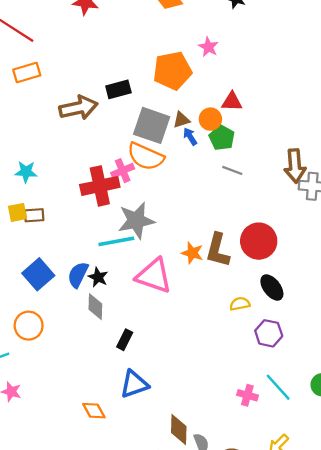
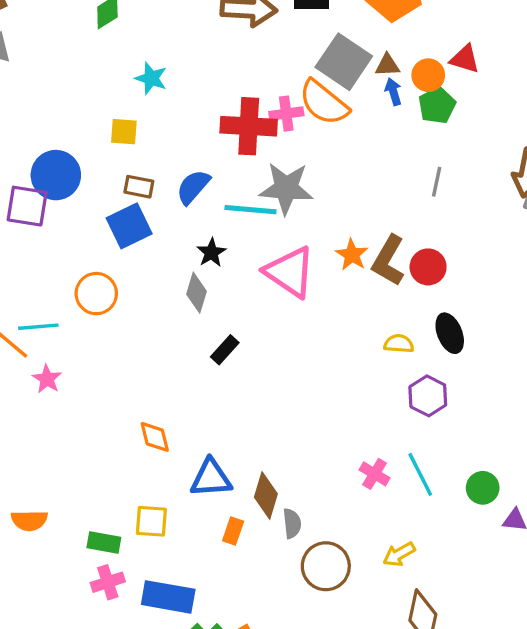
gray line: (232, 170) -> (437, 182), moved, turned 66
brown rectangle: (34, 215) -> (139, 187), moved
red circle: (259, 241) -> (428, 267), moved, size x0.7
blue semicircle: (78, 275) -> (193, 187), moved
blue triangle: (134, 384) -> (211, 478), moved

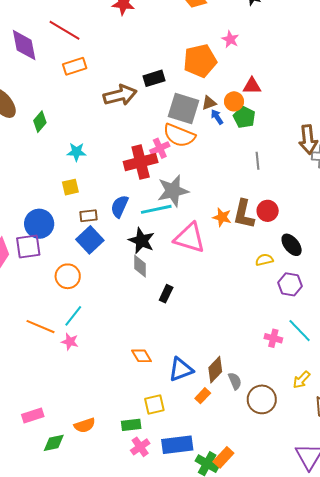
black star: (211, 253) -> (141, 241), size x1.5
orange circle: (96, 294) -> (68, 276), moved
cyan line: (38, 327) -> (73, 316), moved, turned -30
brown diamond: (266, 496) -> (215, 370), turned 44
orange rectangle: (233, 531) -> (203, 396), turned 42

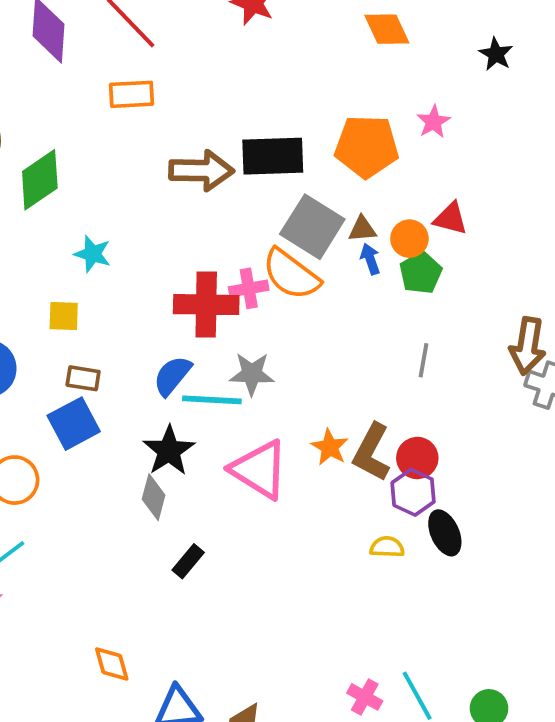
black rectangle: (154, 78) -> (273, 156), size x1.5
green diamond: (40, 122) -> (40, 180), size x1.5
gray star: (173, 191) -> (252, 374), size x0.7
blue semicircle: (119, 206) -> (172, 376), moved
purple hexagon: (290, 284) -> (413, 492), moved

